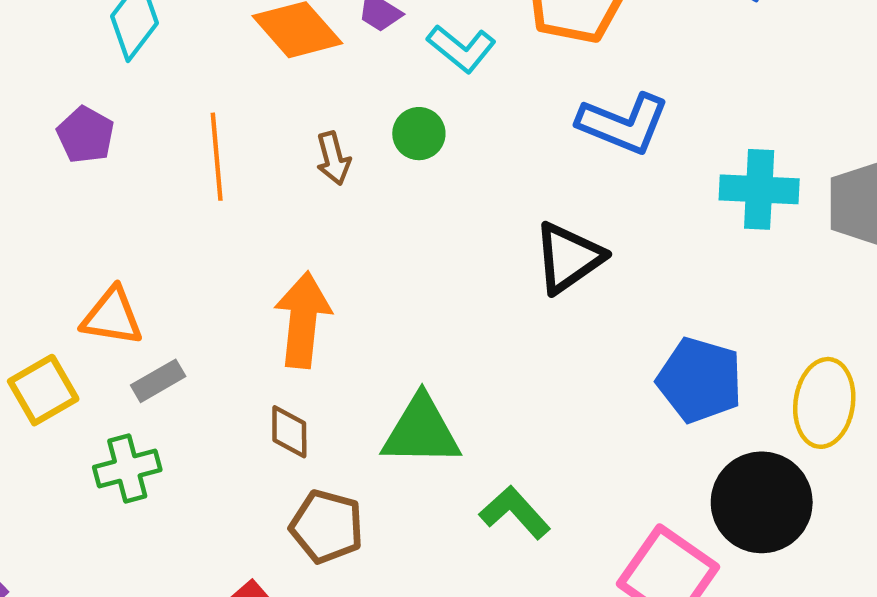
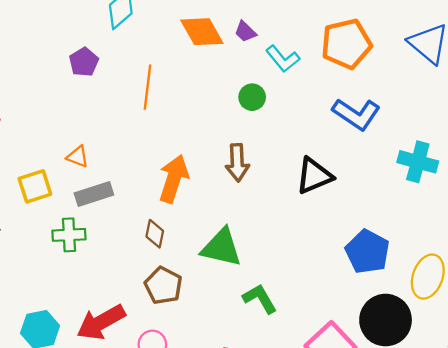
brown arrow: (333, 158) -> (237, 163), moved, size x1.4
orange triangle: (112, 316) -> (78, 157), size x0.7
gray rectangle: (158, 381) -> (94, 194), size x1.4

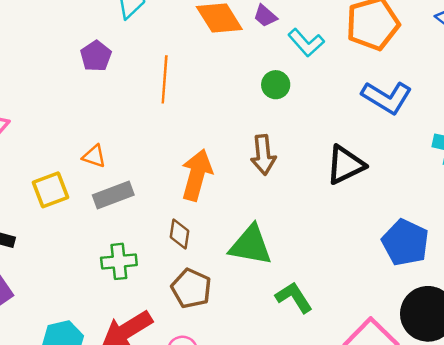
green cross: (69, 235) -> (119, 261), moved

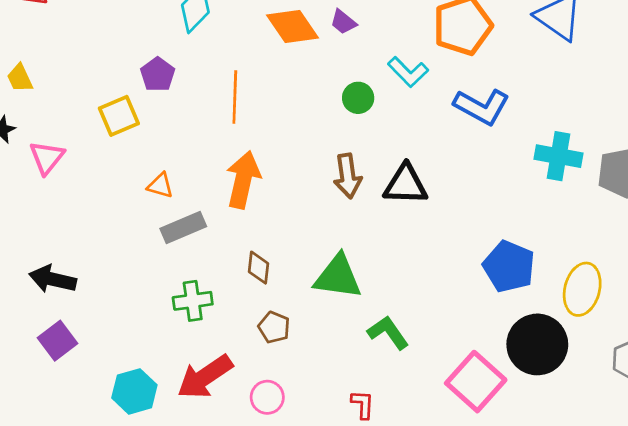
cyan L-shape: (306, 43) -> (408, 72), moved
black triangle: (345, 165) -> (405, 185), moved, turned 30
orange arrow: (197, 175) -> (243, 180), moved
yellow square: (50, 190) -> (119, 116), moved
brown pentagon: (191, 288) -> (274, 327), size x0.7

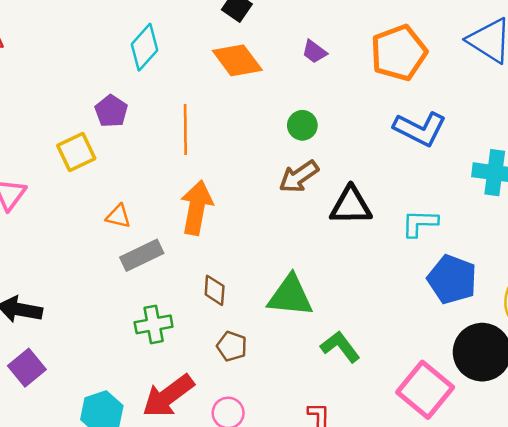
purple trapezoid: (343, 22) -> (314, 52), moved
cyan L-shape: (408, 72) -> (420, 223), moved, turned 138
brown arrow: (348, 176) -> (299, 177), moved, turned 66

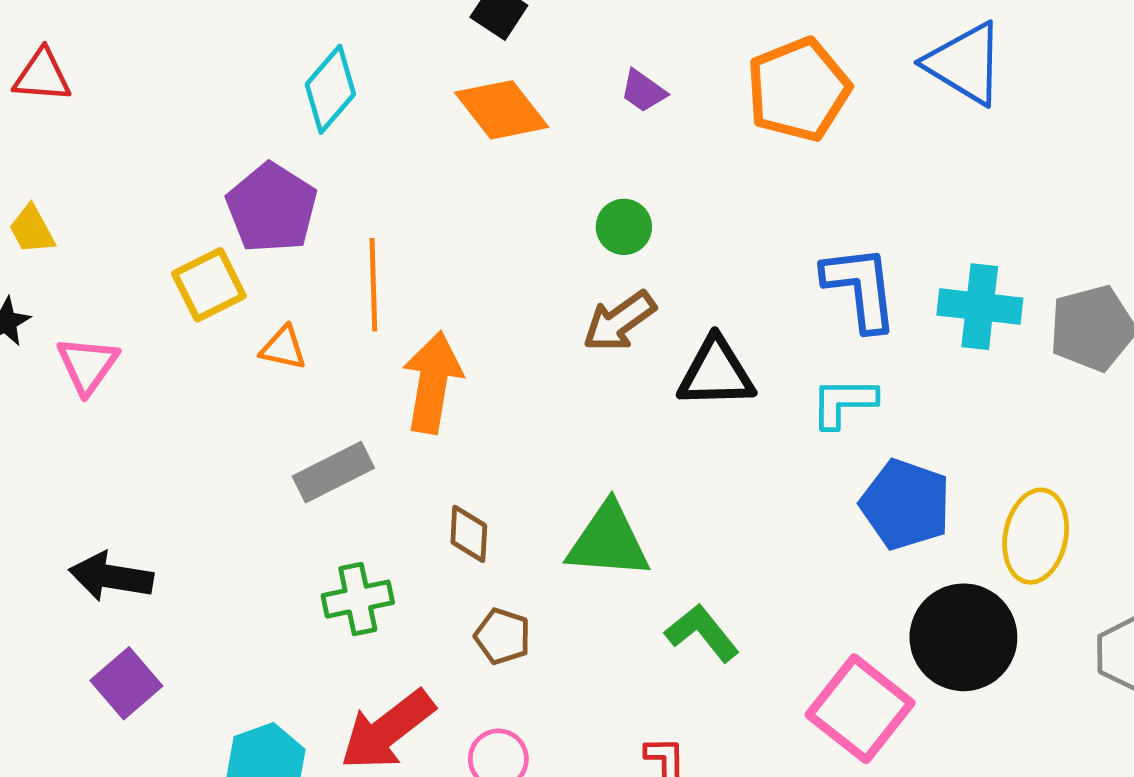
purple pentagon: (111, 111) -> (272, 208), size x1.5
orange line: (185, 129) -> (373, 285), moved
blue L-shape: (420, 129) -> (860, 288), moved, turned -122
orange triangle: (118, 216) -> (283, 348), moved

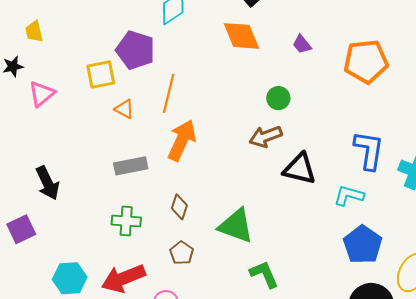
purple pentagon: (272, 208) -> (135, 50), turned -30
black arrow: (111, 577) -> (48, 183), moved, turned -140

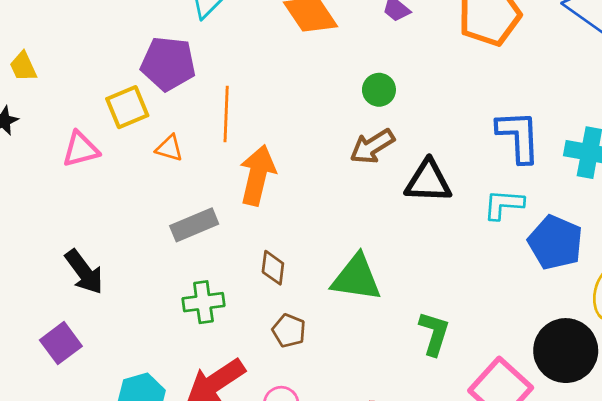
pink triangle: (42, 94) -> (81, 149), moved, turned 36
blue pentagon: (363, 245) -> (555, 242), moved
green L-shape: (264, 274) -> (434, 333), moved, turned 52

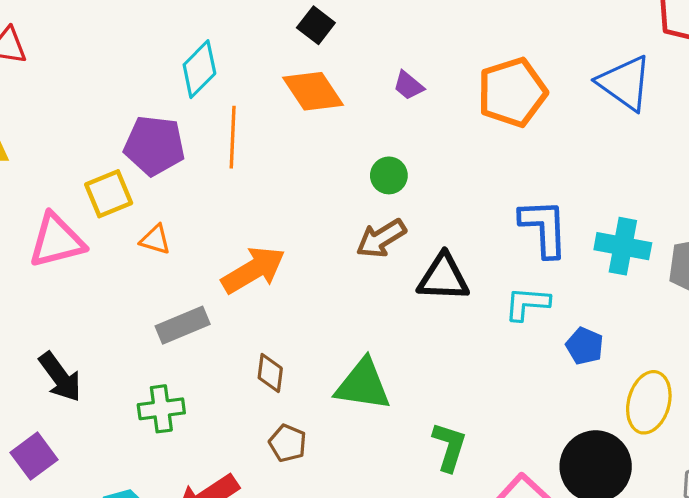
orange line: (226, 114) -> (233, 137), moved
pink triangle: (81, 149) -> (57, 241), size x1.4
orange arrow: (257, 175) -> (253, 270), turned 46
blue pentagon: (555, 242) -> (585, 346), size x0.6
green cross: (203, 302) -> (161, 409), moved

